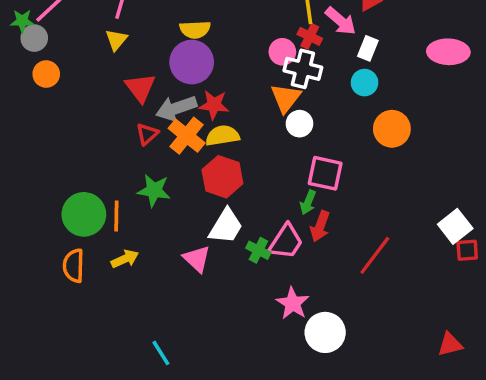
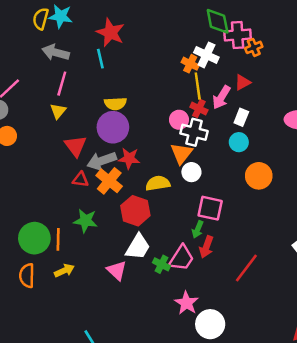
pink arrow: (341, 21) -> (221, 97), turned 80
red triangle: (147, 134) -> (81, 180), turned 49
yellow semicircle: (222, 136) -> (158, 183), moved

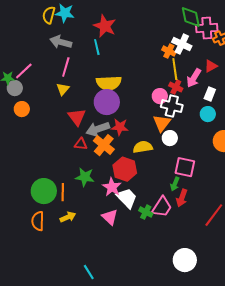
yellow semicircle: (115, 104) -> (109, 83), size x1.4
white trapezoid: (138, 247) -> (127, 198), turned -75
pink star: (186, 303) -> (112, 187), moved

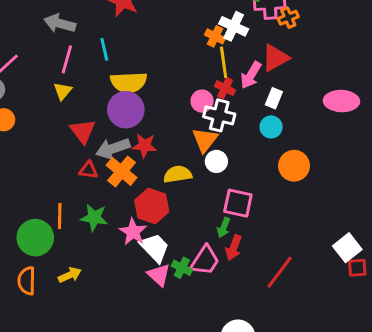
cyan line: (97, 47) -> (104, 49), moved
red triangle: (211, 66) -> (275, 58), size x1.5
orange line: (63, 192) -> (60, 216), moved
pink triangle: (110, 217) -> (159, 275), moved

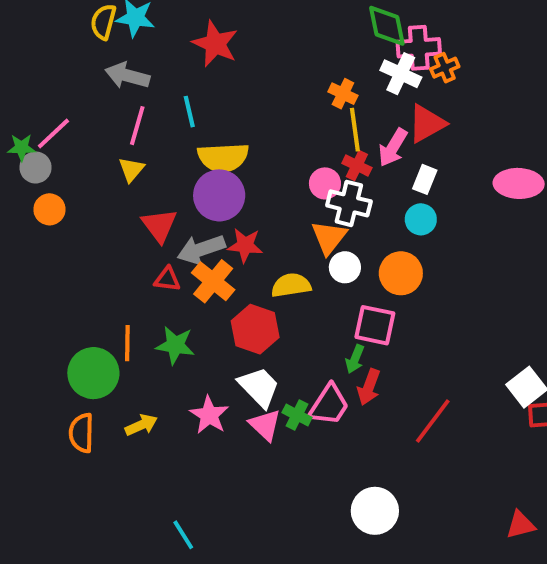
white cross: (234, 26) -> (401, 74), moved
orange circle: (294, 166) -> (401, 273), moved
pink star: (133, 232) -> (209, 415), moved

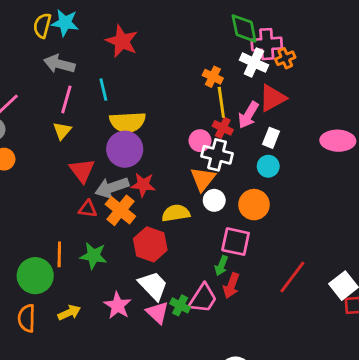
red line: (433, 421) -> (292, 277), moved

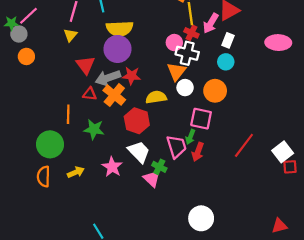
orange line: (59, 254) -> (68, 114), moved
pink trapezoid: (203, 298) -> (176, 146), moved, turned -50
pink triangle: (157, 313) -> (152, 179), moved

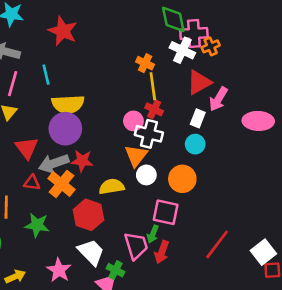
pink arrow: (211, 23) -> (218, 99), moved

